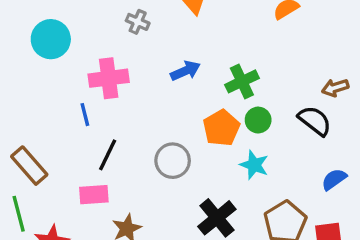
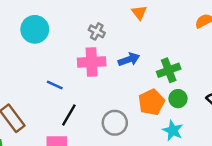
gray cross: (138, 22) -> (97, 31), moved
pink cross: (109, 78) -> (92, 62), moved
blue line: (85, 115) -> (55, 85), turned -56

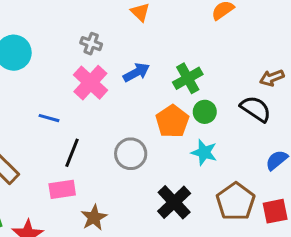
pink cross: (92, 62) -> (90, 83), turned -36

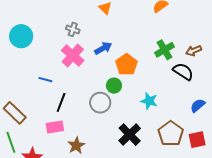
green cross: (188, 78) -> (164, 50), moved
green circle: (205, 112) -> (114, 86), moved
orange pentagon: (172, 121) -> (126, 65), moved

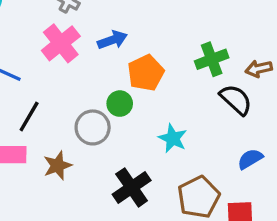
brown star: (76, 145) -> (58, 166), moved

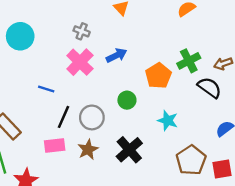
orange pentagon: (146, 73) -> (158, 76), moved
gray circle: (93, 127) -> (92, 117), moved
black cross: (132, 187) -> (129, 150), moved

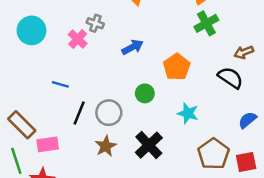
green cross: (189, 61) -> (206, 23), moved
pink cross: (80, 62) -> (78, 39), moved, size x0.7
pink rectangle: (55, 146) -> (48, 144), moved

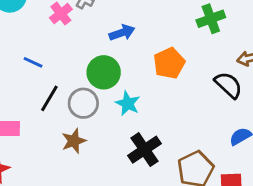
green circle: (145, 93) -> (104, 72), moved, size x1.5
cyan star: (188, 113) -> (128, 103), moved
black cross: (149, 145) -> (145, 150), moved

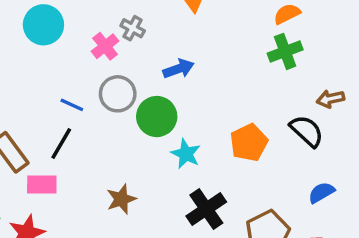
orange pentagon: (169, 63) -> (249, 143), moved
black line: (49, 98) -> (61, 143), moved
gray circle: (83, 103) -> (118, 94), moved

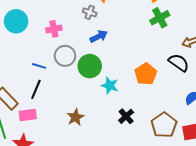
gray cross: (133, 28) -> (90, 12), moved
pink cross: (105, 46) -> (54, 29), turned 35
black cross: (206, 209) -> (126, 116), size x0.7

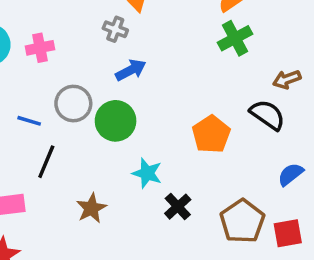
pink cross: (54, 29) -> (40, 48), moved
cyan star: (110, 86) -> (147, 173), moved
black line: (36, 89) -> (46, 162), moved

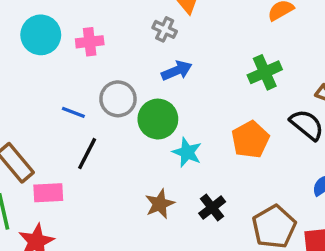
green cross: (235, 38) -> (265, 72), moved
cyan star: (147, 173) -> (187, 152), moved
brown star: (91, 208) -> (160, 204), moved

